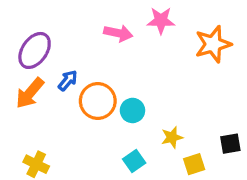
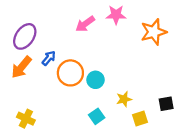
pink arrow: (118, 33) -> (85, 24), turned 132

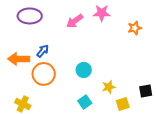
orange star: (154, 32) -> (135, 28), size x0.6
purple ellipse: (25, 36) -> (30, 16), moved, turned 55
orange arrow: (21, 67) -> (19, 59), turned 50
orange circle: (70, 73) -> (44, 74), moved

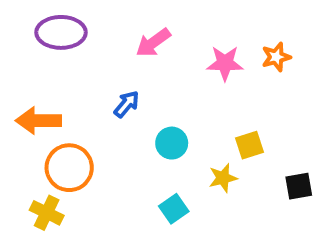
pink star: (102, 13) -> (225, 63), moved
blue arrow: (43, 51) -> (127, 104), moved
orange circle: (44, 74) -> (69, 168), moved
yellow square: (123, 104) -> (250, 145), moved

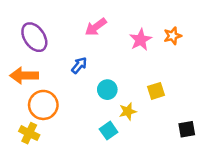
purple ellipse: (61, 32) -> (34, 37), moved, turned 56
pink star: (225, 63) -> (141, 40), turned -30
yellow star: (223, 178) -> (128, 111), moved
black square: (299, 186) -> (187, 129), moved

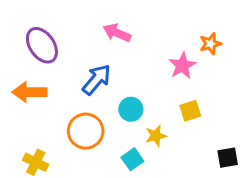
pink arrow: (96, 27) -> (117, 33), turned 60
pink star: (141, 40) -> (182, 66), moved
blue arrow: (79, 65) -> (97, 80), size x1.5
orange circle: (43, 105) -> (86, 131), moved

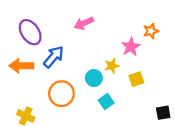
pink arrow: (117, 33) -> (84, 23), turned -48
blue arrow: (97, 80) -> (54, 57), moved
yellow star: (156, 136) -> (112, 66), moved
cyan square: (132, 159) -> (106, 101), moved

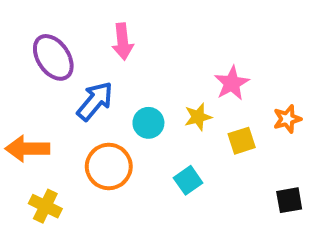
pink arrow: (84, 23) -> (123, 42), moved, turned -72
orange star: (151, 31) -> (287, 119), moved
orange arrow: (21, 66) -> (27, 149), moved
cyan circle: (94, 78) -> (148, 123), moved

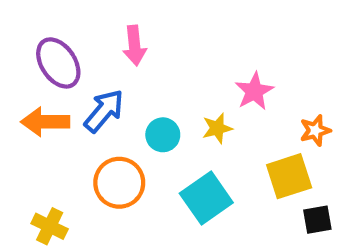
yellow square: (242, 141) -> (289, 176), moved, size x1.5
orange arrow: (27, 149) -> (45, 122), moved
cyan square: (188, 180) -> (206, 198), size x1.6

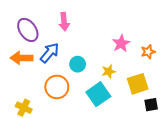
yellow star: (217, 128) -> (109, 71), moved
orange star: (315, 130) -> (148, 52), moved

